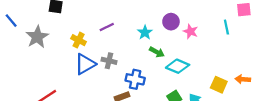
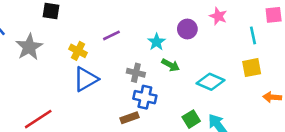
pink star: (191, 31) -> (218, 16), moved
gray cross: (109, 61) -> (136, 73), moved
cyan diamond: (178, 66) -> (210, 82), moved
yellow square: (219, 85) -> (252, 68), moved, turned -35

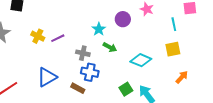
purple line: (111, 35) -> (58, 38), moved
blue triangle: (86, 79) -> (47, 77), moved
orange arrow: (272, 97) -> (182, 77), moved, turned 128
brown rectangle: (129, 118) -> (78, 88), turned 48

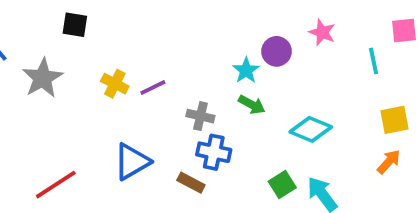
cyan star: (99, 29) -> (246, 70), moved
yellow square: (173, 49) -> (394, 120), moved

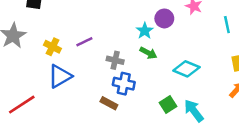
yellow cross: (115, 84) -> (52, 47), moved
blue triangle: (132, 162) -> (60, 76), moved

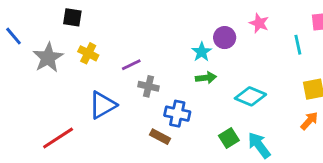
yellow cross: (52, 47) -> (88, 53), moved
green arrow: (148, 53) -> (206, 78), turned -35
gray cross: (115, 60) -> (149, 86), moved

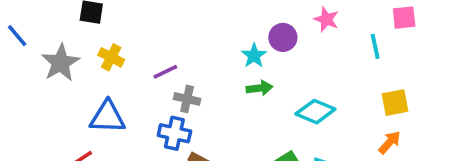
blue triangle: (103, 105) -> (108, 117), moved, turned 32
blue cross: (177, 114) -> (174, 133), moved

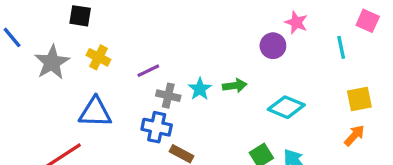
pink square: (404, 18) -> (368, 21), turned 30
purple circle: (283, 37) -> (273, 46), moved
cyan star: (254, 56) -> (200, 89), moved

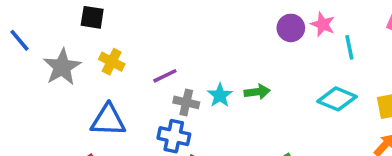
purple circle: (273, 46) -> (291, 28), moved
cyan line: (341, 47) -> (349, 47), moved
cyan diamond: (286, 107) -> (337, 99), moved

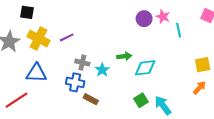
yellow cross: (112, 62) -> (38, 39), size x1.5
purple line: (165, 76) -> (67, 37), moved
cyan star: (220, 95) -> (102, 70), moved
cyan diamond: (337, 99) -> (145, 68), moved, turned -30

